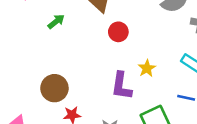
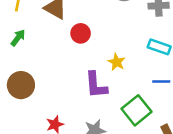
brown circle: (54, 88) -> (21, 85), moved

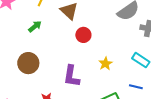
purple L-shape: (96, 85) -> (71, 76), moved

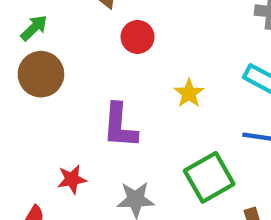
brown circle: (28, 63) -> (41, 74), moved

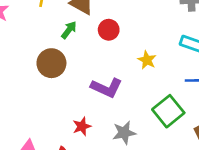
green arrow: (34, 28) -> (69, 30), moved
purple L-shape: (120, 126) -> (107, 88), turned -60

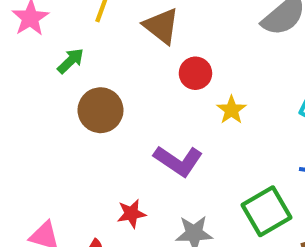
green arrow: (69, 30) -> (71, 61), moved
yellow star: (147, 60) -> (231, 110), moved

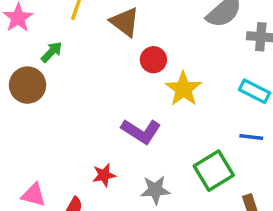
brown circle: (101, 110) -> (28, 85), moved
yellow star: (231, 110) -> (183, 89), size x1.5

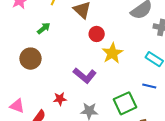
green arrow: (52, 52) -> (44, 28), moved
brown circle: (28, 85) -> (30, 59), moved

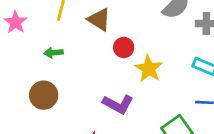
green arrow: (44, 28) -> (54, 53), turned -136

